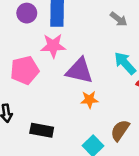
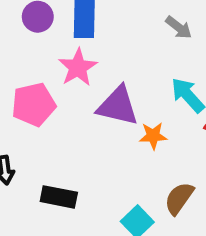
pink star: (53, 46) -> (78, 67), turned -30
orange star: (89, 100) -> (153, 136), moved

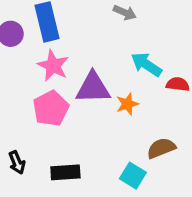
pink pentagon: (34, 104) -> (51, 108), moved
brown semicircle: (179, 198) -> (161, 148), turned 48

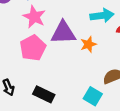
cyan arrow: (146, 64) -> (102, 16), turned 140
black rectangle: (65, 172) -> (44, 94), turned 30

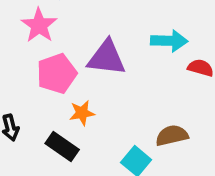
pink star: (34, 17) -> (39, 25), moved
orange star: (88, 44) -> (82, 113), moved

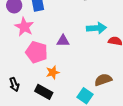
purple triangle: (107, 58) -> (63, 41), size x0.6
pink pentagon: (57, 73) -> (37, 52), turned -30

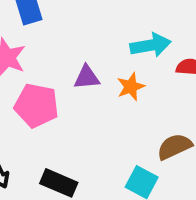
orange star: (53, 72) -> (131, 87), moved

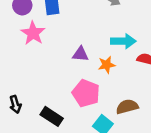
pink pentagon: (37, 106) -> (86, 93), moved

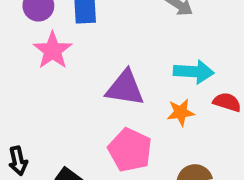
purple triangle: (80, 54) -> (125, 88), size x1.5
orange star: (107, 65) -> (181, 112), moved

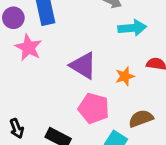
cyan arrow: (194, 72) -> (132, 28), moved
purple triangle: (125, 88) -> (83, 66), turned 32

